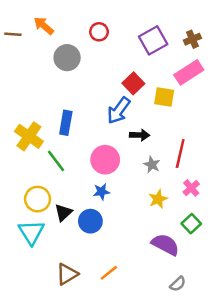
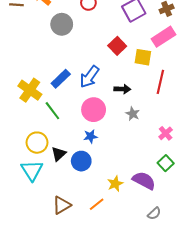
blue arrow: (119, 111) -> (89, 77), moved
blue rectangle: (66, 123) -> (61, 79), turned 36
red line: (180, 154) -> (160, 82), moved
yellow star: (158, 199) -> (115, 184), moved

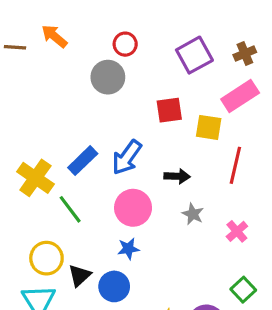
gray circle: (62, 24) -> (108, 77), moved
red square: (117, 46) -> (169, 110), turned 36
pink cross: (166, 133) -> (237, 231), moved

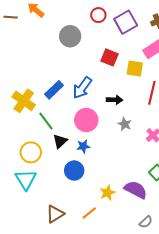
red circle: (125, 44) -> (98, 15), moved
red square: (169, 110) -> (110, 57), turned 30
black triangle: (80, 275) -> (60, 141), moved

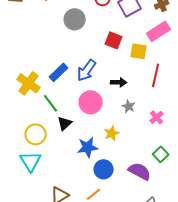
blue star: (83, 146) -> (88, 147), moved, size x1.5
blue circle: (74, 171) -> (104, 169), moved
yellow star: (107, 193) -> (112, 133), moved

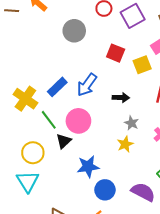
yellow square: (139, 51) -> (142, 65), turned -30
pink circle: (91, 102) -> (78, 121), moved
yellow star: (112, 133) -> (125, 144), moved

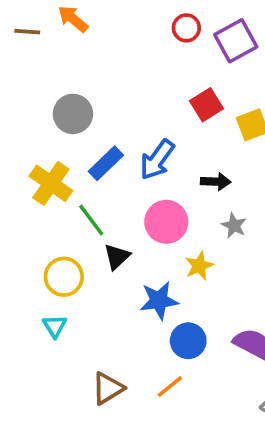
gray circle: (74, 31) -> (73, 114), moved
red square: (116, 53) -> (206, 105), turned 36
pink circle: (78, 121) -> (166, 222), moved
yellow star: (125, 144) -> (199, 266), moved
cyan triangle: (28, 181) -> (55, 326), size x0.6

